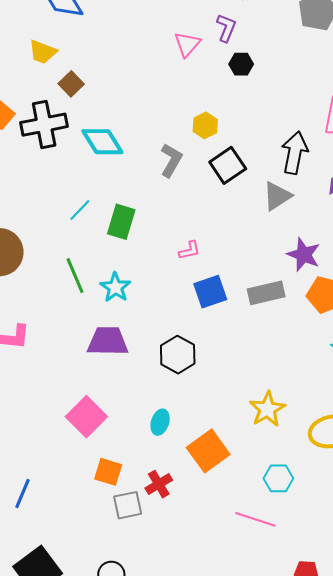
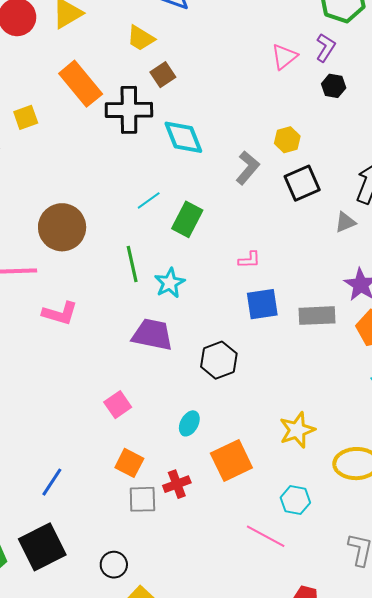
gray triangle: (277, 196) -> (345, 222), size x0.7
pink square: (86, 417) -> (118, 405), size x0.7
blue line: (23, 494) -> (52, 482), moved

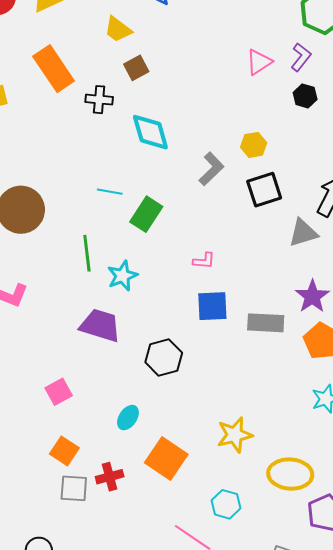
black cross: (129, 110) -> (99, 100), size x0.6
cyan line: (149, 200) -> (110, 192), turned 40
gray triangle: (345, 222) -> (303, 233), size x1.4
orange square: (231, 460) -> (166, 459), turned -36

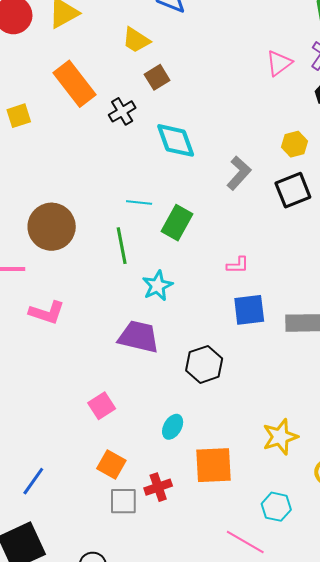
black cross: (99, 100) -> (122, 111), turned -32
yellow hexagon: (254, 145) -> (295, 144), moved
green line: (87, 253) -> (122, 246), moved
orange square: (166, 459) -> (214, 465), turned -33

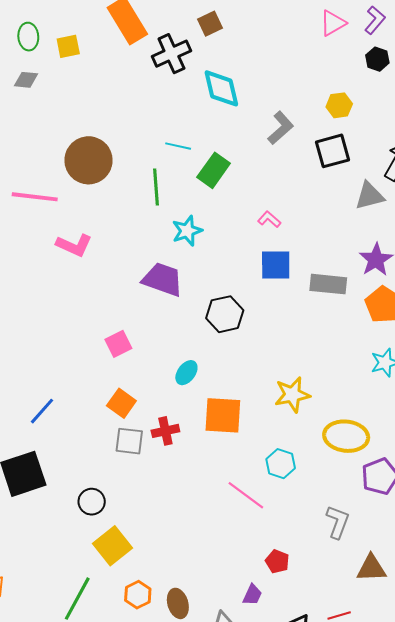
black cross: (122, 111) -> (171, 54), size x1.4
pink L-shape: (238, 265) -> (269, 219), turned -145

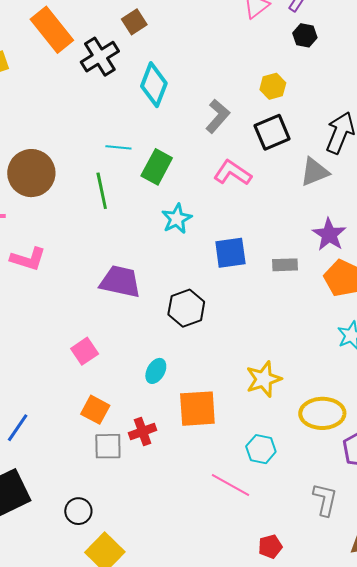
cyan diamond: (221, 88) -> (154, 85), turned 42
pink L-shape: (269, 219) -> (233, 173), moved, size x1.6
cyan star: (187, 231) -> (177, 219), moved
gray rectangle: (328, 284) -> (285, 265), size x0.7
red pentagon: (277, 561) -> (270, 546), turned -30

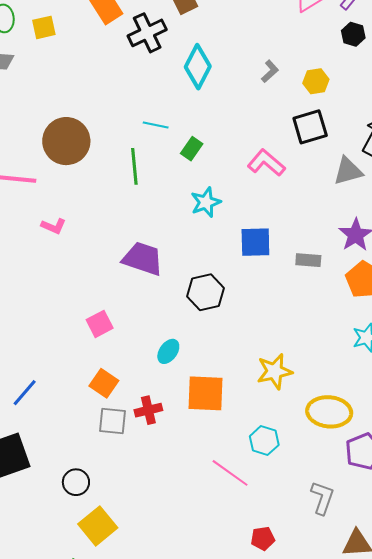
gray L-shape: (218, 116) -> (270, 71), moved, size x0.7
green rectangle: (157, 167) -> (192, 149), size x0.7
pink L-shape: (28, 259) -> (54, 226), size x0.7

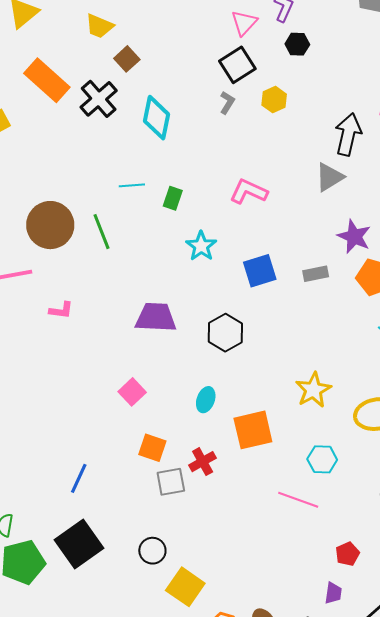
black square: (310, 127) -> (237, 65), moved
green line: (134, 166) -> (101, 232), moved

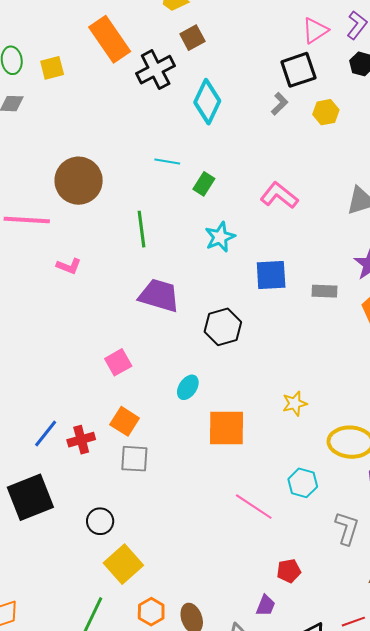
green line: (101, 232) -> (141, 229), moved
yellow star: (313, 390) -> (295, 404), size x0.7
cyan hexagon: (322, 459) -> (303, 483), moved
red cross: (203, 462) -> (81, 440), moved

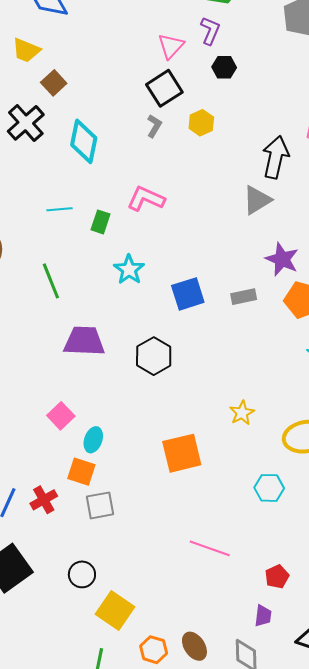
pink L-shape: (279, 195) -> (146, 199), moved
cyan ellipse: (188, 387) -> (93, 440), moved
pink line: (254, 507) -> (210, 548), moved

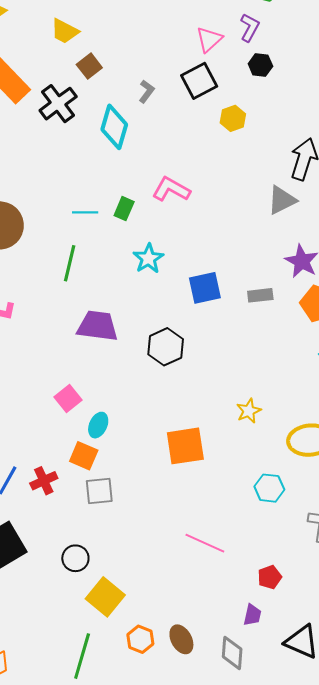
gray L-shape: (154, 126) -> (147, 91), moved
cyan line: (59, 209) -> (85, 212), moved
green line: (51, 281) -> (70, 263), turned 30

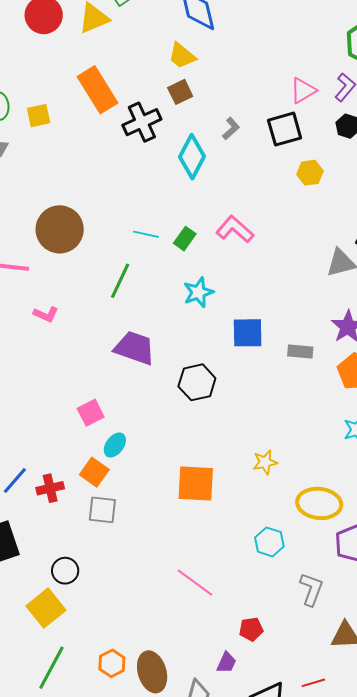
yellow trapezoid: (65, 31) -> (182, 56), moved
yellow square: (105, 597) -> (46, 608), moved
brown ellipse: (181, 639) -> (152, 672), size x1.4

